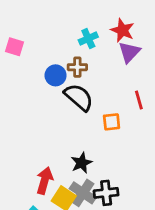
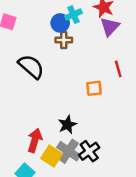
blue circle: (56, 75) -> (60, 23), moved
black semicircle: (79, 97) -> (31, 67), moved
black cross: (106, 193) -> (89, 151), turned -30

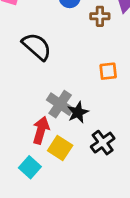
brown cross: (64, 40) -> (100, 16), moved
gray cross: (69, 151) -> (60, 104), moved

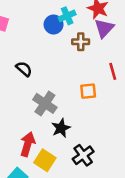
black semicircle: (37, 46) -> (24, 69), size x0.6
gray cross: (60, 104) -> (45, 103), moved

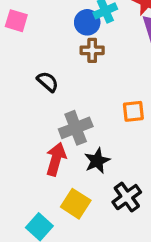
brown cross: (81, 42) -> (92, 50), moved
gray cross: (45, 103) -> (76, 128), turned 35
red arrow: (28, 144) -> (56, 159), moved

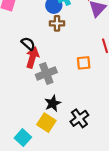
red arrow: (56, 159) -> (32, 58), moved
black star: (97, 161) -> (53, 103), moved

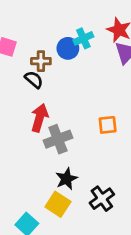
brown cross: (57, 23) -> (41, 61), moved
black semicircle: (28, 44) -> (34, 80), moved

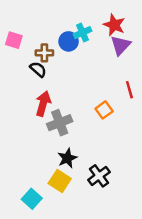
orange square: (108, 125) -> (104, 110), turned -30

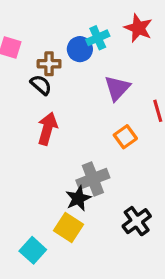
purple triangle: (121, 45) -> (117, 88), moved
gray cross: (60, 123) -> (93, 179), moved
black cross: (99, 176) -> (137, 221), moved

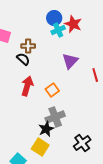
red star: (138, 28) -> (73, 24), moved
blue circle: (80, 49) -> (54, 18), moved
orange square: (125, 137) -> (52, 90), moved

